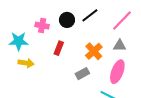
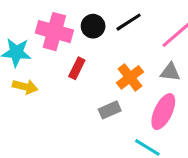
pink cross: (42, 26) -> (54, 32), size x1.6

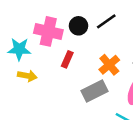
gray rectangle: (110, 110) -> (95, 91), size x1.5

